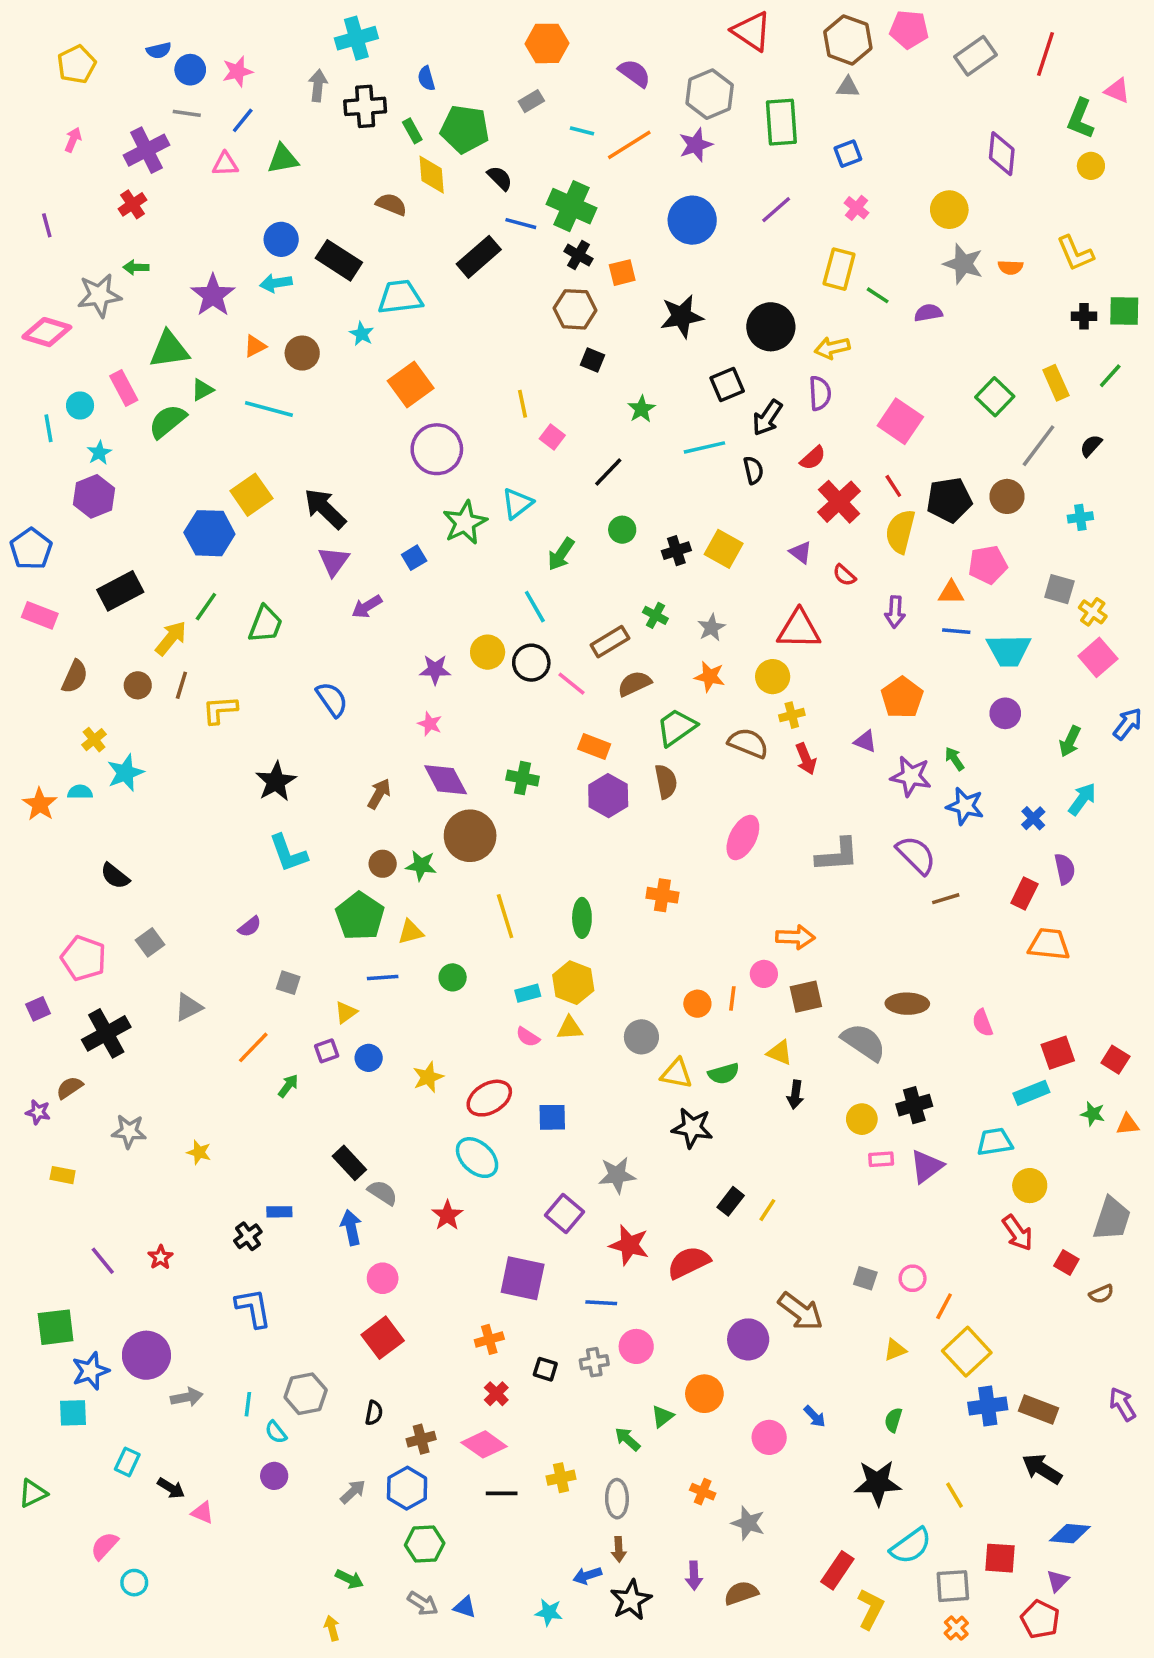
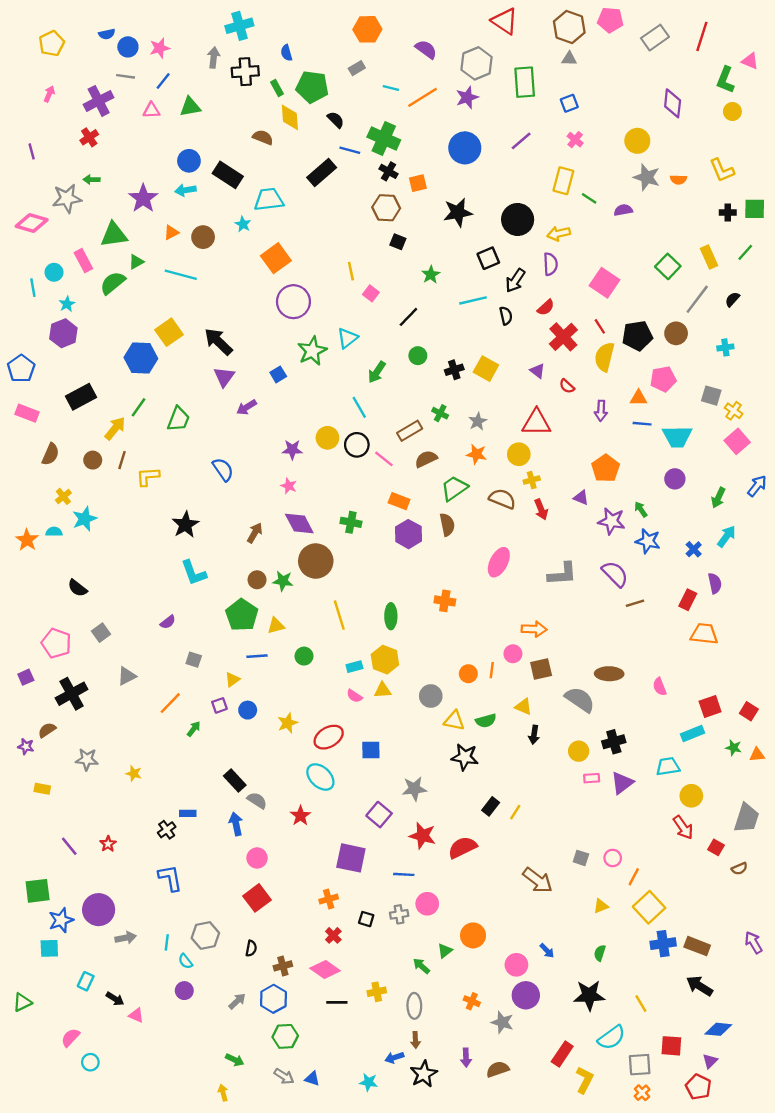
purple circle: (748, 1339) -> (526, 995), moved

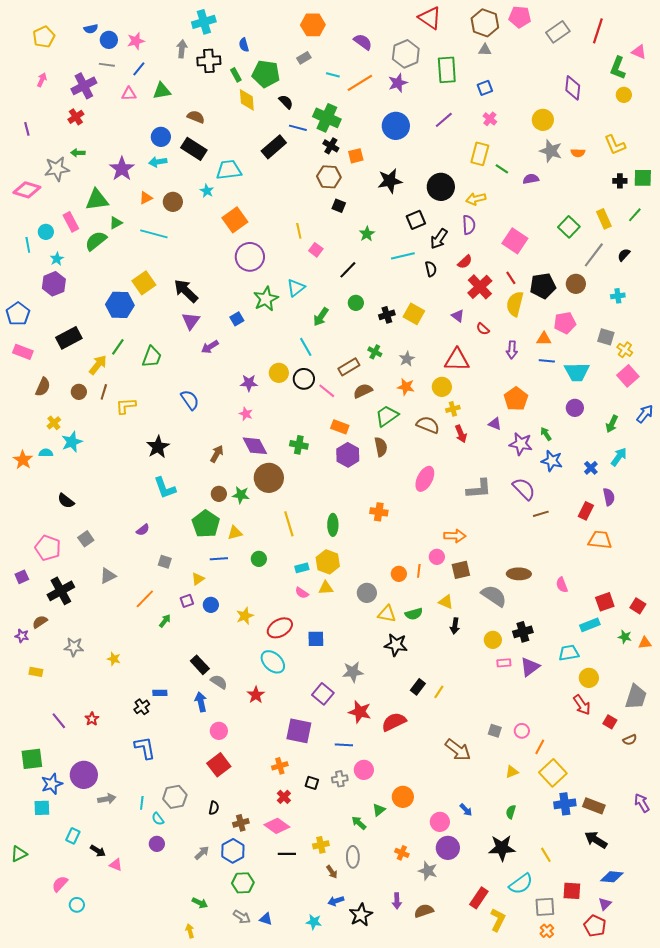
brown semicircle: (263, 137) -> (196, 117), moved
brown arrow: (415, 1040) -> (332, 872), moved, turned -32

